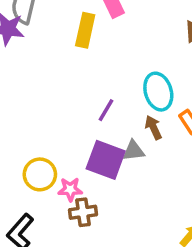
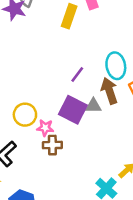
brown arrow: (153, 127) -> (109, 91), size x1.5

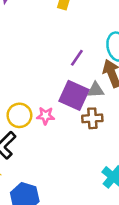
yellow circle: (25, 115) -> (19, 115), moved
brown cross: (52, 145) -> (92, 118), moved

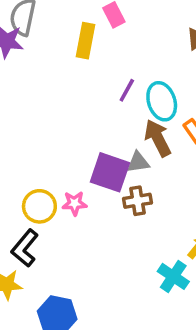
purple line: (77, 58) -> (127, 90), moved

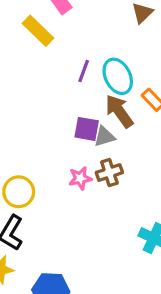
yellow rectangle: (86, 41) -> (38, 31), turned -48
purple square: (110, 172) -> (87, 129), moved, size x0.7
pink star: (74, 203) -> (80, 178), moved

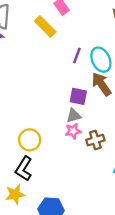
gray triangle: (104, 137) -> (74, 116), moved
brown cross: (109, 173) -> (95, 140), moved

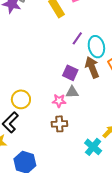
gray triangle: (74, 116) -> (72, 92), moved
brown cross: (95, 140) -> (59, 124), moved

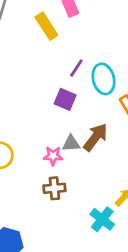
brown arrow: (92, 67) -> (95, 137), moved, turned 60
purple square: (70, 73) -> (65, 99), moved

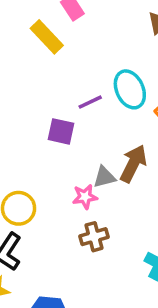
purple line: (76, 68) -> (90, 102), moved, turned 42
purple square: (65, 99) -> (61, 131), moved

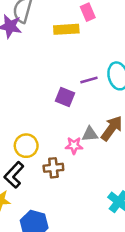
yellow rectangle: (47, 37) -> (66, 29), turned -60
brown cross: (94, 237) -> (53, 168), moved

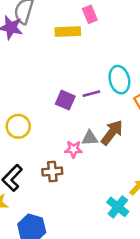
purple line: (89, 80) -> (91, 94), moved
yellow circle: (26, 146) -> (18, 126), moved

